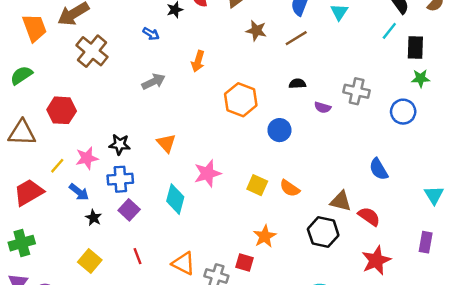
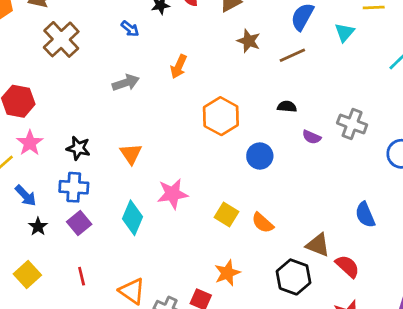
pink star: (87, 158) -> (30, 143), moved, turned -30

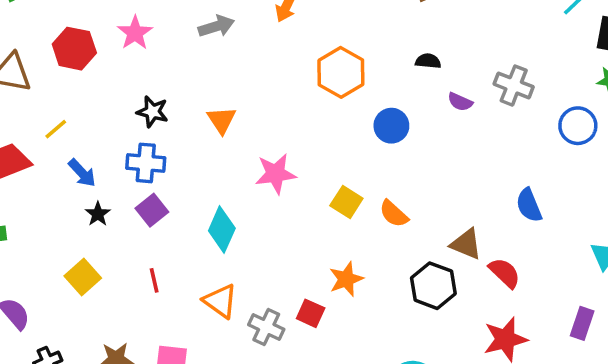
pink star: (30, 143) -> (135, 33), moved
cyan diamond: (133, 218) -> (222, 229), moved

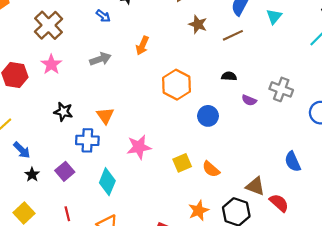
blue cross: (146, 163) -> (87, 140), moved
yellow square: (346, 202) -> (182, 163), turned 36
orange star: (346, 279) -> (198, 211), moved

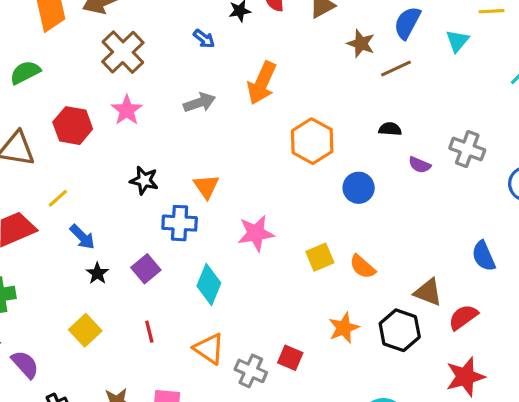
brown star: (198, 24) -> (361, 44), moved
orange arrow: (142, 46) -> (262, 83), size x1.5
red semicircle: (279, 203) -> (463, 317), turned -78

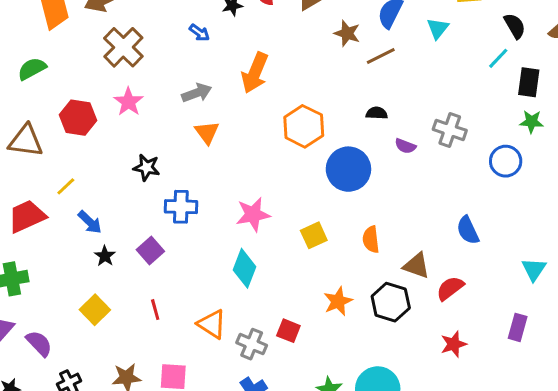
orange triangle: (206, 186) -> (207, 132), moved
blue circle: (359, 188) -> (348, 169), size x1.5
orange semicircle: (363, 267) -> (371, 239), moved, turned 44
cyan diamond: (209, 285) -> (244, 268), moved
red star: (465, 377) -> (454, 344), size x0.7

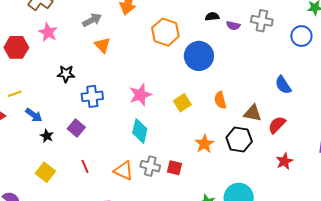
purple semicircle: (405, 146) -> (233, 26), moved
yellow line: (66, 186) -> (15, 94), turned 32
gray cross: (252, 344) -> (150, 166), moved

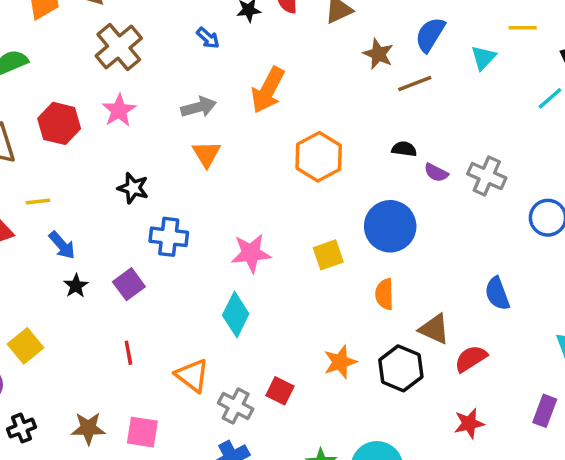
blue circle: (199, 56) -> (390, 226), moved
yellow square: (182, 103) -> (328, 255), moved
gray cross: (150, 166) -> (236, 406), moved
yellow square: (45, 172) -> (26, 346), moved

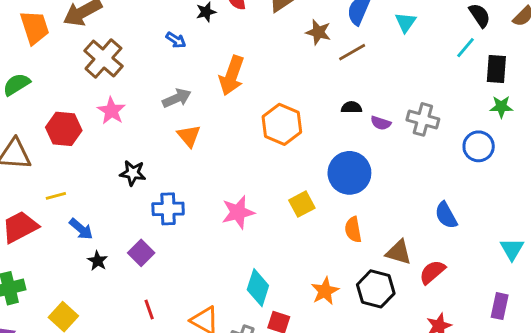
cyan diamond: (236, 314) -> (258, 288), moved

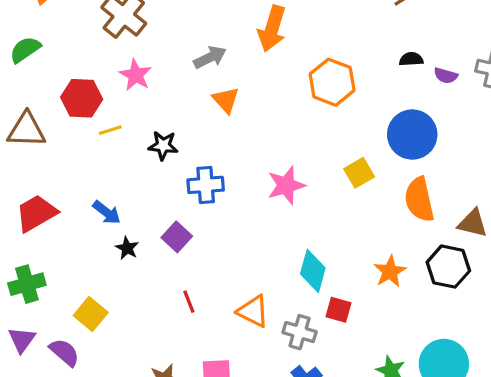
yellow line: (56, 196) -> (110, 130), moved
orange semicircle: (353, 230) -> (419, 199), size x1.5

